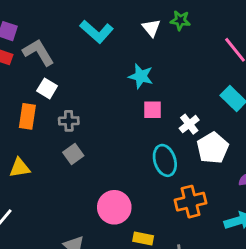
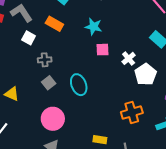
orange rectangle: (27, 116) -> (54, 24), moved, turned -66
cyan ellipse: (165, 160) -> (79, 85), moved
yellow triangle: (20, 168) -> (12, 94), turned 35
pink circle: (114, 207) -> (53, 119), moved

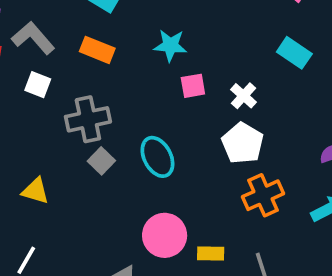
white square: (29, 38) -> (38, 85), moved
gray cross: (45, 60) -> (88, 119), size x1.6
white pentagon: (146, 74) -> (243, 143), moved
pink circle: (53, 119) -> (165, 235), moved

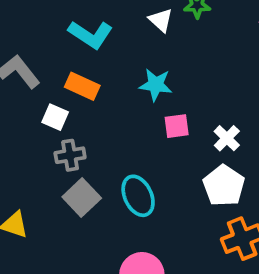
white square: (38, 85) -> (55, 117), moved
gray cross: (88, 119) -> (70, 155), size x0.7
gray square: (101, 161) -> (82, 197), size x1.4

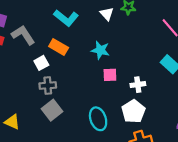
white square: (55, 117) -> (41, 63), turned 32
white cross: (227, 138) -> (138, 85), turned 32
cyan ellipse: (138, 196) -> (98, 119), moved

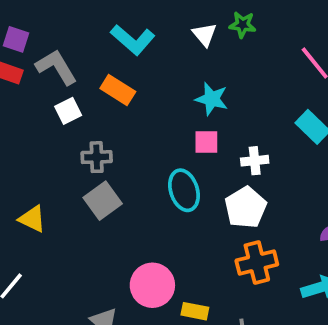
cyan star: (100, 50) -> (212, 99), moved
white square: (41, 63) -> (68, 111), moved
cyan ellipse: (98, 119) -> (184, 190), moved

